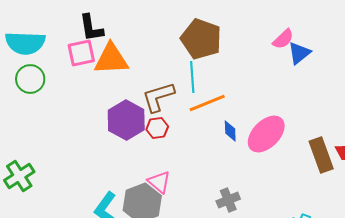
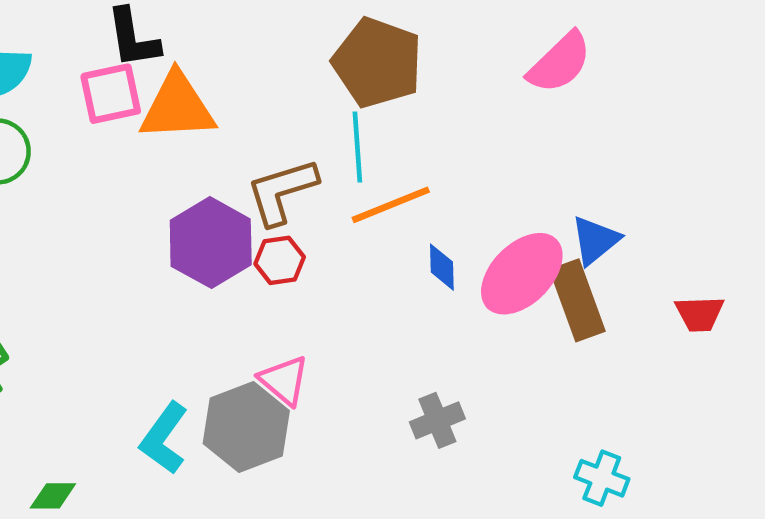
pink semicircle: (283, 39) -> (560, 63), size x1.4
blue triangle: (299, 53) -> (595, 240), moved
brown rectangle: (321, 155) -> (577, 300), moved

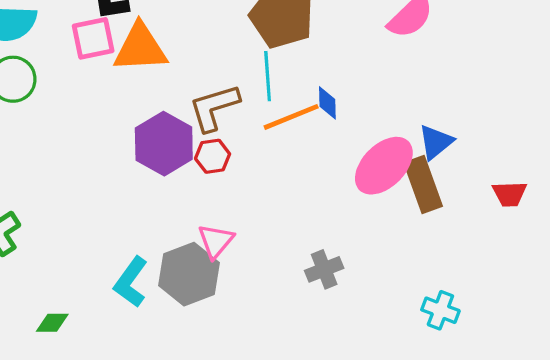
blue diamond: (442, 267) -> (327, 103), moved
pink triangle: (284, 380) -> (216, 241), turned 30

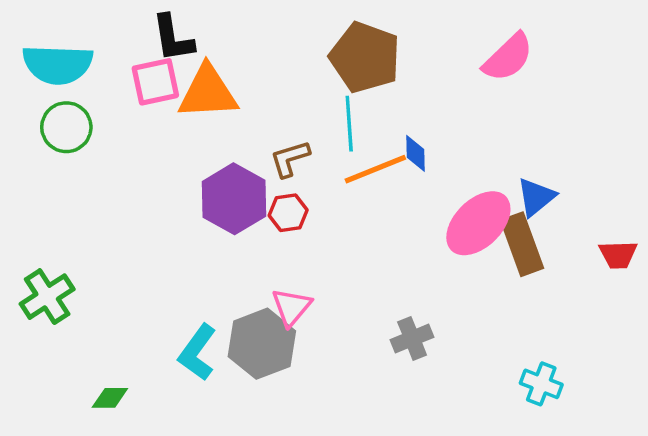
brown L-shape: (214, 108) -> (290, 159), size x0.7

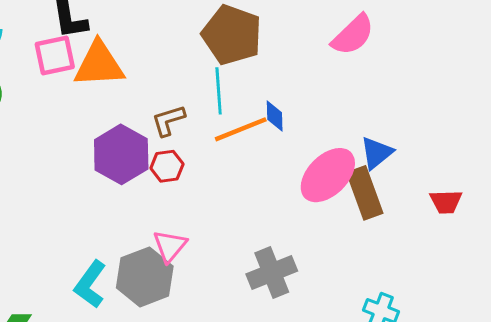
gray cross: (412, 338) -> (272, 273), size x1.4

